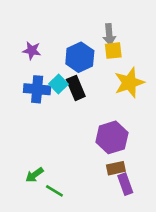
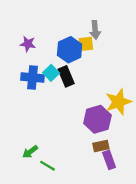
yellow square: (113, 51) -> (86, 44), moved
yellow star: (129, 83) -> (118, 102), moved

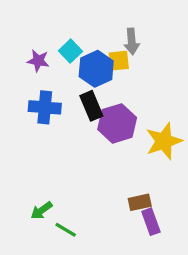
cyan square: (51, 73) -> (70, 51), moved
purple hexagon: (97, 119) -> (117, 123), moved

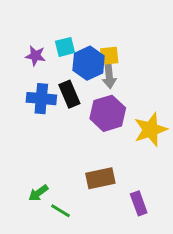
gray arrow: (132, 41) -> (109, 76), moved
cyan square: (70, 51) -> (65, 47), turned 30
black rectangle: (91, 106) -> (69, 94), moved
brown rectangle: (140, 202) -> (100, 178), moved, size x1.4

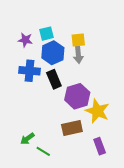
blue hexagon: (89, 63) -> (53, 53), moved
black rectangle: (69, 94) -> (54, 79), moved
purple hexagon: (108, 113) -> (77, 96), moved
yellow star: (151, 130) -> (97, 111), moved, turned -30

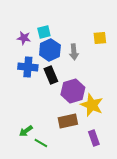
yellow square: (78, 40) -> (100, 38), moved

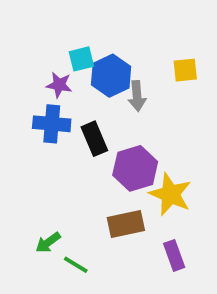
purple star: (24, 38) -> (59, 85), moved
blue hexagon: (50, 50) -> (111, 76), moved

